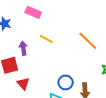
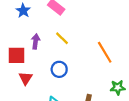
blue circle: (66, 82) -> (59, 69), moved

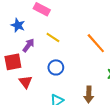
blue star: (23, 11) -> (18, 25), moved
purple arrow: (36, 41) -> (28, 45), turned 40

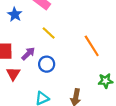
purple arrow: (28, 45) -> (28, 54), moved

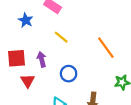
purple arrow: (28, 54) -> (42, 59), turned -56
blue circle: (47, 64) -> (69, 74), moved

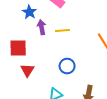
yellow line: (61, 37) -> (62, 31), turned -48
purple arrow: (42, 59) -> (42, 27), moved

